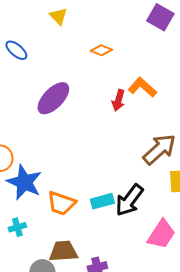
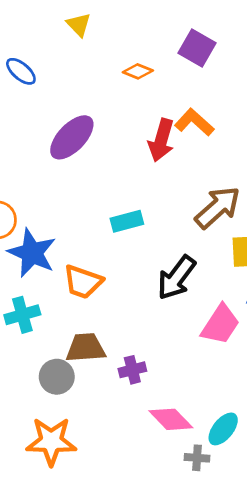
purple square: (160, 17) -> (197, 48), moved
red arrow: (118, 100) -> (161, 140), size x1.4
cyan rectangle: (102, 201) -> (127, 221), moved
cyan cross: (17, 227) -> (22, 315), size x1.4

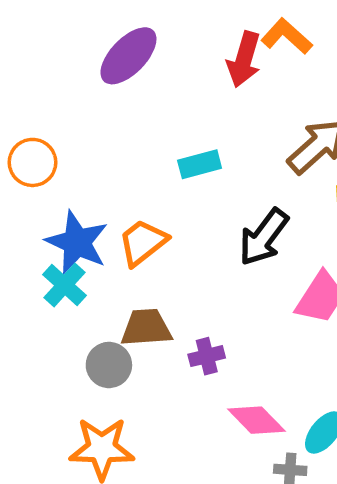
blue star: (32, 253) -> (77, 242), moved
orange trapezoid: (83, 282) -> (143, 242), turned 123
cyan cross: (22, 315) -> (65, 285), turned -32

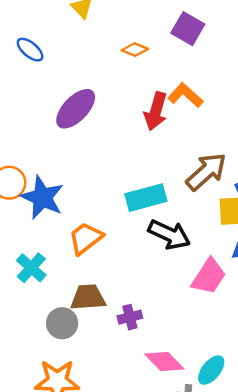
cyan rectangle: (200, 164) -> (146, 198), moved, size x1.4
black arrow: (264, 237) -> (169, 234), turned -102
blue star: (77, 242) -> (42, 198), moved

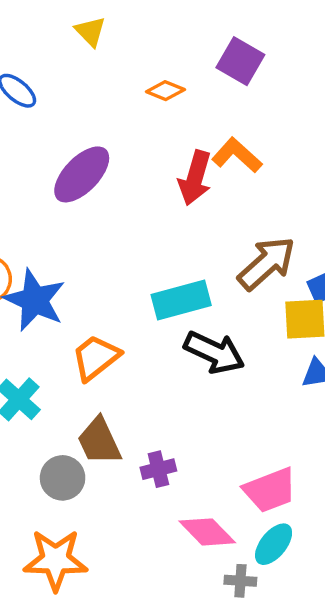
pink trapezoid: (209, 276) -> (270, 490), moved, turned 36
brown trapezoid: (88, 297) -> (99, 441), turned -111

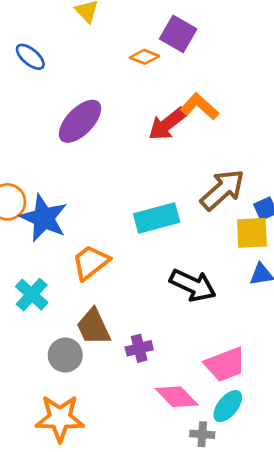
purple square: (240, 61) -> (178, 34), moved
red arrow: (195, 178) -> (167, 124), turned 36
black arrow: (214, 352) -> (193, 285), moved

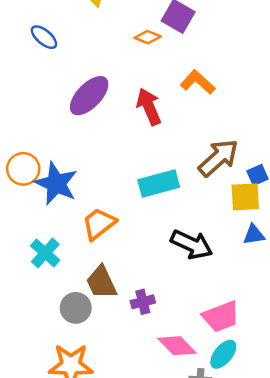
red arrow: (167, 124) -> (149, 107), moved, turned 105

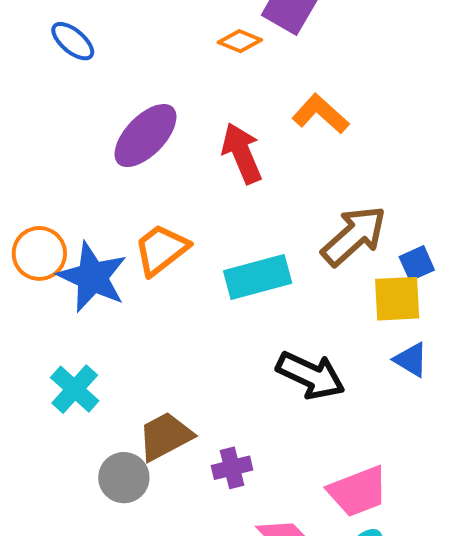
orange trapezoid: (99, 224) -> (161, 250), moved
blue triangle: (254, 235) -> (411, 360), turned 40
brown trapezoid: (101, 282) -> (165, 436), turned 87

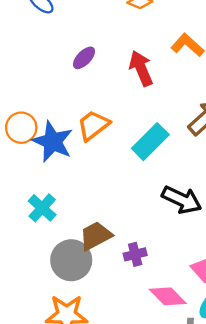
purple ellipse: (145, 136) -> (84, 58), size x0.6
cyan rectangle: (258, 277) -> (150, 142), turned -30
gray circle: (124, 478) -> (71, 260), size x1.4

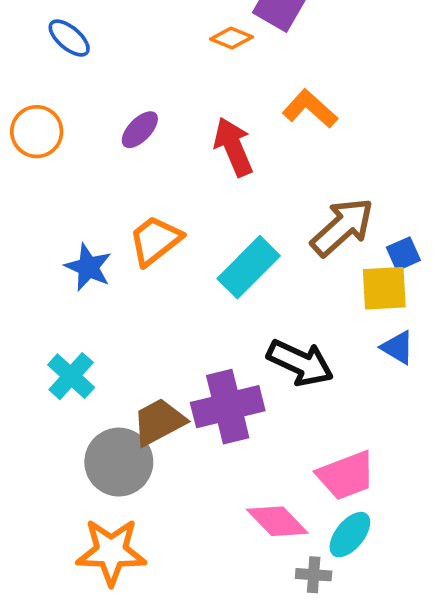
orange circle: (21, 128) -> (37, 132), moved
blue star: (53, 142) -> (88, 267), size x0.7
purple cross: (135, 254) -> (228, 407), moved, size x1.8

